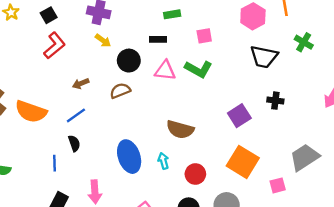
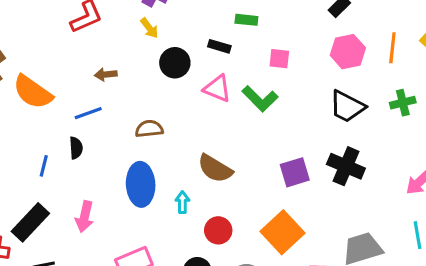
green cross: (304, 42) -> (403, 103), turned 30
brown semicircle: (120, 91) -> (149, 129), moved
black cross: (275, 101) -> (346, 166), size x1.6

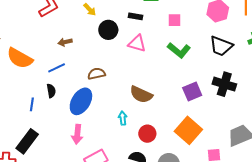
green L-shape: (260, 99) -> (179, 50), moved
blue ellipse: (141, 184) -> (81, 101), moved, turned 40
pink arrow: (85, 217) -> (77, 134), moved

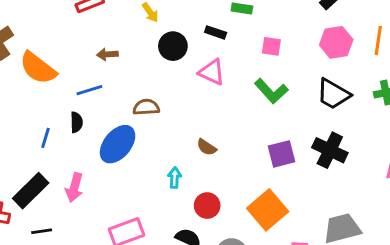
brown semicircle: (141, 95) -> (207, 147), size x0.6
pink arrow: (77, 134) -> (74, 188), moved

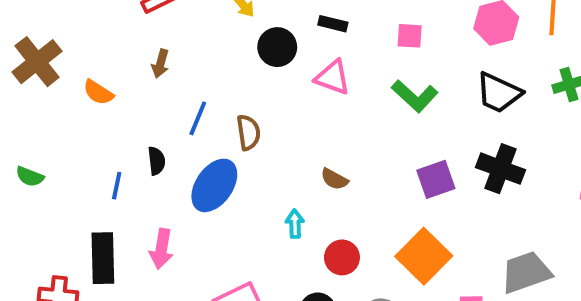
brown arrow: (107, 54) -> (160, 64), moved, turned -66
orange semicircle: (38, 68) -> (98, 92), size x0.6
blue line: (89, 90) -> (198, 118), moved, turned -45
brown semicircle: (146, 107) -> (248, 132), turned 90
black rectangle: (31, 191) -> (103, 258), turned -42

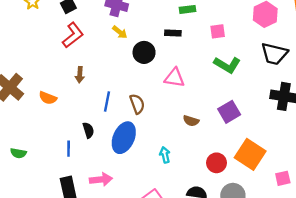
pink triangle: (333, 77) -> (175, 78), moved
purple square: (436, 179) -> (229, 112), moved
cyan arrow: (295, 224) -> (165, 155), moved
pink arrow: (161, 249) -> (101, 179), turned -95
red circle: (342, 257) -> (216, 163), moved

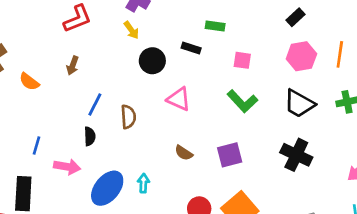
black semicircle: (88, 130) -> (90, 136), moved
blue ellipse: (124, 138) -> (107, 188), moved
pink arrow: (101, 179) -> (67, 167), moved

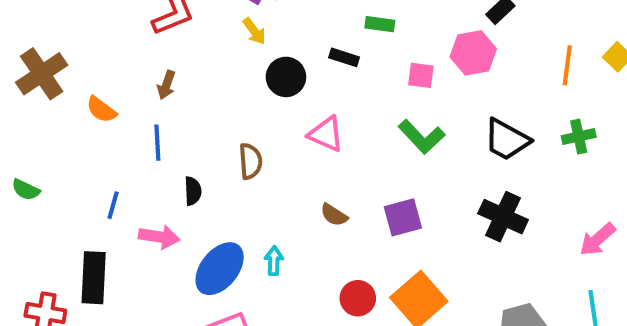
pink hexagon: (301, 56) -> (473, 53), moved
blue line: (95, 105) -> (157, 143), moved, turned -30

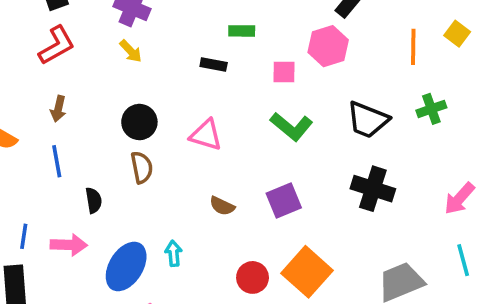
black circle: (286, 77) -> (139, 122), moved
blue line: (113, 205) -> (24, 236), moved

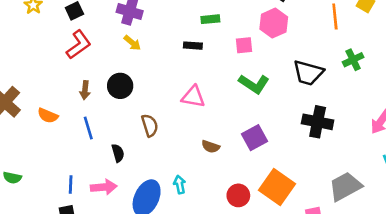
black circle: (139, 122) -> (120, 86), moved

